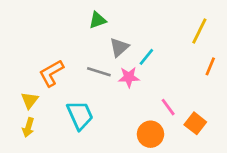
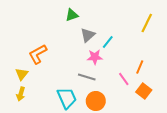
orange line: (210, 66) -> (140, 67), moved
gray line: (99, 72) -> (87, 77), moved
cyan trapezoid: (80, 115) -> (67, 98), moved
orange circle: (150, 134) -> (96, 101), moved

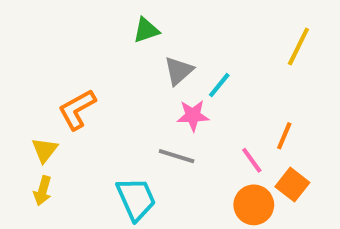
orange circle: (96, 101) -> (254, 205), moved

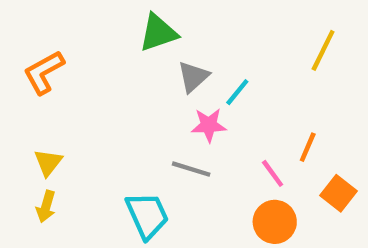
green triangle: (146, 30) -> (158, 33), size x1.4
orange L-shape: (77, 109) -> (44, 72), moved
orange square: (292, 185) -> (339, 193), moved

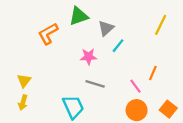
orange L-shape: (44, 72) -> (48, 34), moved
gray triangle: (193, 77) -> (106, 28), moved
pink star: (209, 125) -> (88, 57), moved
orange square: (339, 193) -> (168, 109), moved

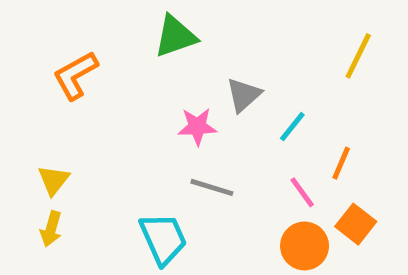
gray triangle: (106, 28) -> (244, 95), moved
orange L-shape: (48, 34) -> (75, 75), moved
cyan line: (118, 46) -> (292, 127), moved
orange square: (168, 109) -> (356, 224), moved

